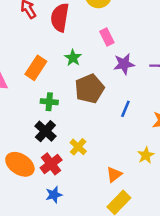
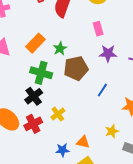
green star: (73, 58) -> (60, 49), moved
green cross: (49, 102) -> (41, 73), size x1.5
orange triangle: (114, 174) -> (83, 142), turned 40
blue star: (54, 195) -> (62, 150), moved

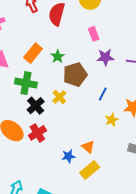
green cross: (41, 73) -> (26, 83), moved
yellow cross: (58, 114) -> (59, 97), moved
yellow star: (112, 131) -> (112, 120), moved
orange triangle: (83, 142) -> (88, 147), turned 32

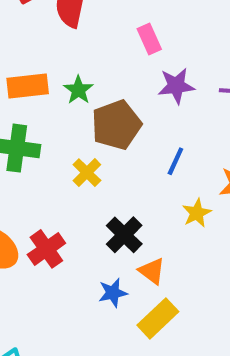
orange rectangle: (33, 53) -> (28, 86), turned 48
black cross: (36, 106) -> (124, 235), moved

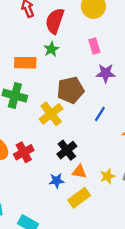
green star: (78, 90) -> (51, 49), moved
yellow cross: (87, 173) -> (51, 114), size x1.5
yellow star: (197, 213) -> (108, 176), moved
orange triangle: (152, 271) -> (79, 172), turned -35

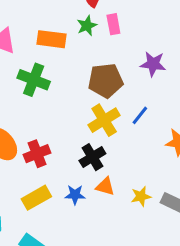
pink rectangle: (94, 46) -> (113, 24), moved
yellow cross: (51, 114) -> (104, 120), moved
yellow rectangle: (79, 198) -> (36, 198), moved

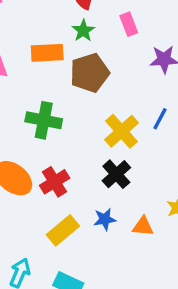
pink rectangle: (113, 24) -> (129, 24), moved
green cross: (34, 80) -> (44, 120), moved
brown pentagon: (106, 81) -> (90, 73), moved
orange triangle: (105, 186) -> (143, 226), moved

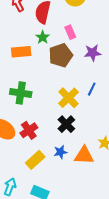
brown pentagon: (90, 73) -> (61, 55), moved
orange triangle: (143, 226) -> (84, 155), size x1.5

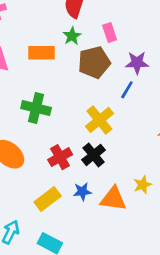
blue line: (92, 89) -> (127, 90), moved
red cross: (29, 130) -> (60, 157), moved

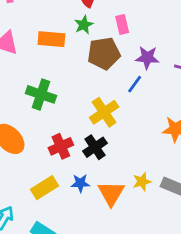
orange triangle: (113, 199) -> (111, 193), turned 48

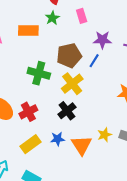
brown pentagon: (104, 53) -> (69, 55), moved
green cross: (41, 94) -> (39, 73), moved
red cross: (61, 146) -> (28, 112), moved

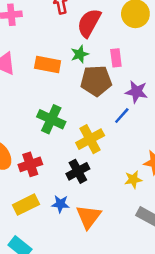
brown pentagon: (69, 55) -> (96, 81), moved
yellow star: (104, 135) -> (133, 180), moved

